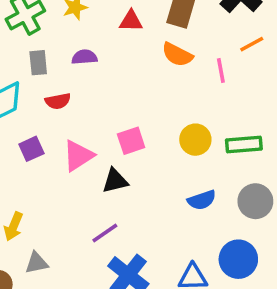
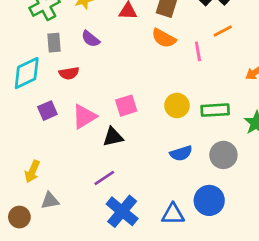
purple semicircle: (84, 57) -> (91, 39), turned -138

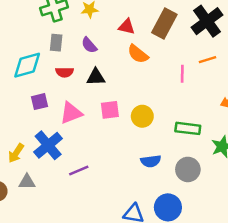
orange semicircle: (164, 38) -> (138, 54), moved
yellow circle: (177, 106) -> (142, 116), moved
black triangle: (113, 137) -> (96, 77), moved
blue cross: (122, 211) -> (48, 145), moved

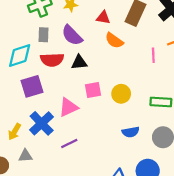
purple semicircle: (89, 45) -> (72, 35), size x1.5
red semicircle: (64, 72) -> (52, 60), size x1.5
purple square: (39, 102) -> (32, 86), size x1.5
pink triangle: (71, 113) -> (68, 107), moved

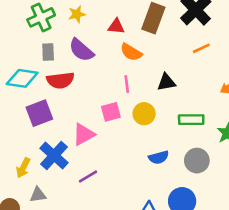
pink line: (153, 55) -> (127, 84), moved
cyan diamond: (20, 56) -> (22, 78), turned 32
black triangle: (79, 62) -> (166, 82), moved

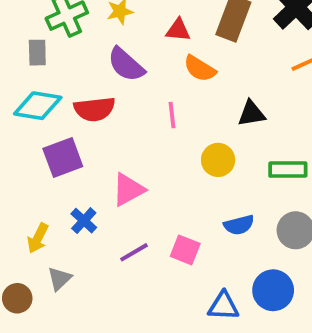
gray rectangle: (48, 52) -> (37, 53), moved
pink line: (127, 84) -> (172, 115), moved
pink square: (111, 112) -> (185, 250), moved, turned 36
blue cross: (54, 156) -> (84, 221), size x0.6
gray triangle: (38, 195) -> (59, 279), turned -36

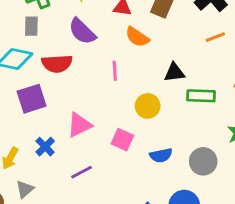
gray rectangle: (37, 53) -> (31, 26), moved
green rectangle: (288, 169) -> (201, 96), moved
pink square: (185, 250) -> (122, 140), moved

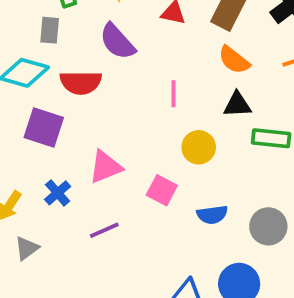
orange semicircle: (137, 37) -> (234, 60), moved
pink line: (115, 71) -> (173, 94), moved
purple square: (32, 99) -> (44, 127), turned 32

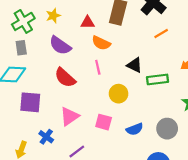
orange semicircle: (234, 60) -> (101, 43), moved
red semicircle: (81, 83) -> (65, 78), moved, turned 55
black triangle: (237, 105) -> (135, 65), turned 42

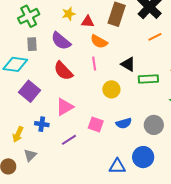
yellow star: (53, 16) -> (69, 14), moved
gray rectangle: (21, 48) -> (32, 44), moved
purple square: (30, 102) -> (29, 91), turned 30
pink square: (104, 122) -> (96, 125), moved
blue cross: (46, 137) -> (42, 124), turned -32

